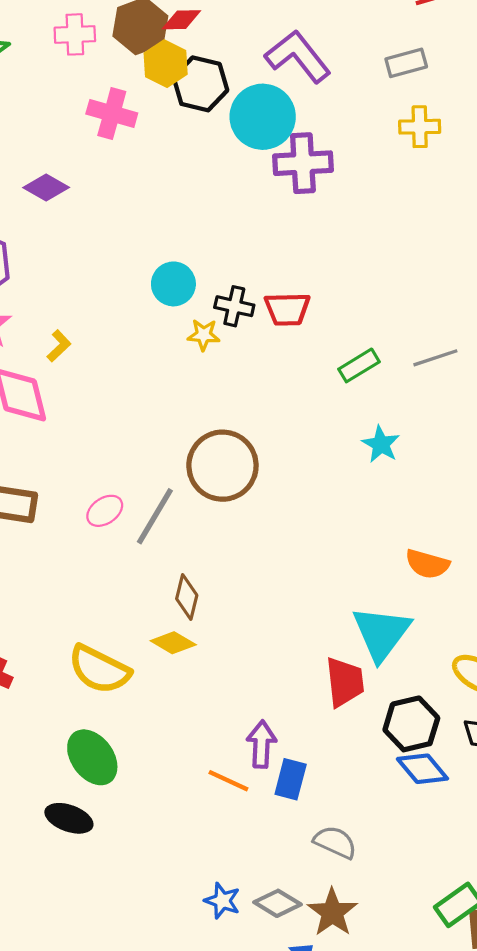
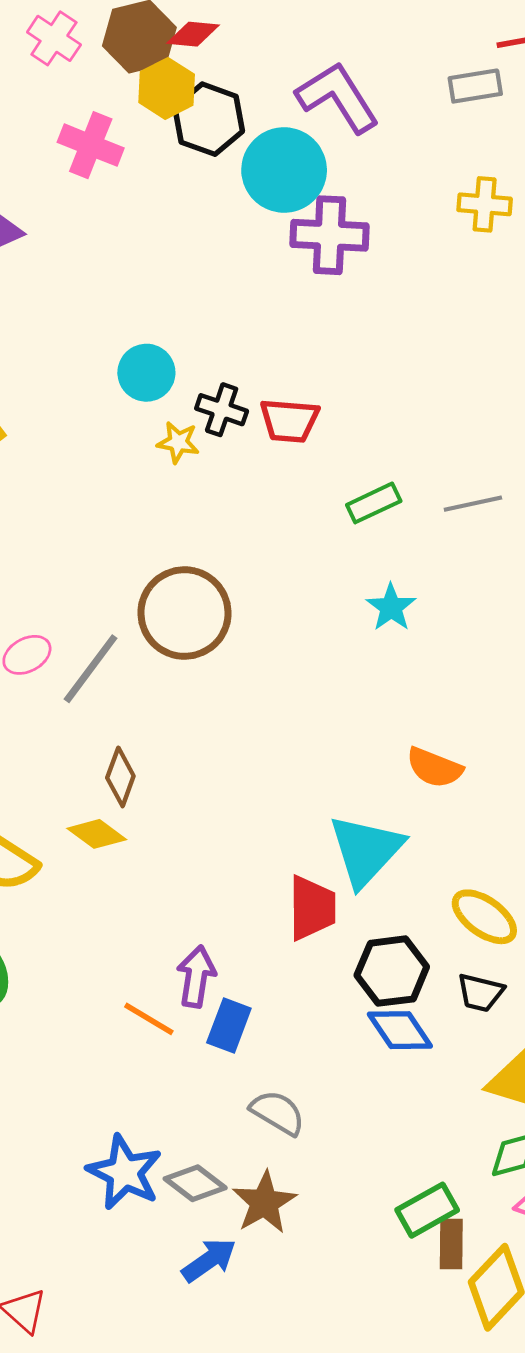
pink cross: (75, 34) -> (54, 38), turned 30
gray rectangle: (406, 63) -> (475, 86), moved
blue star: (222, 901) -> (125, 1172), size x1.6

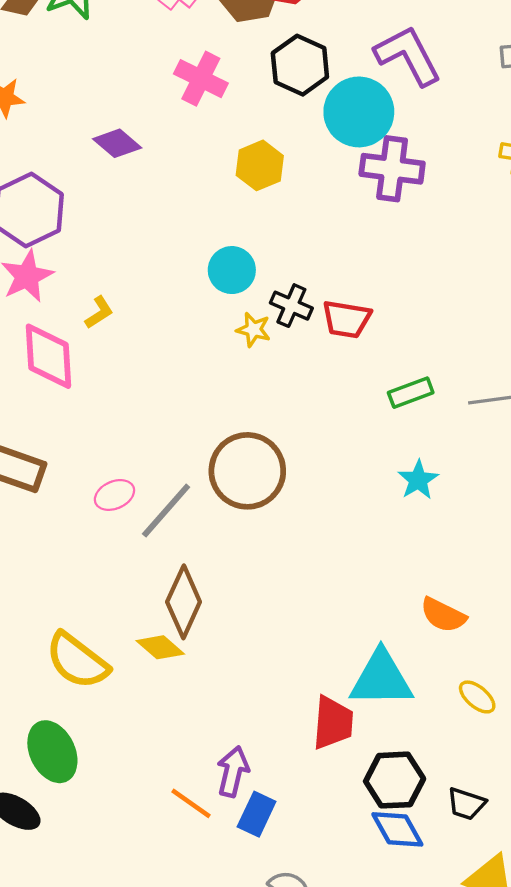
yellow hexagon: (167, 88) -> (260, 165), moved
brown diamond: (120, 777) -> (184, 602), size x1.5
cyan triangle: (366, 850) -> (381, 679), turned 42
yellow ellipse: (484, 917) -> (477, 697), moved, size x0.7

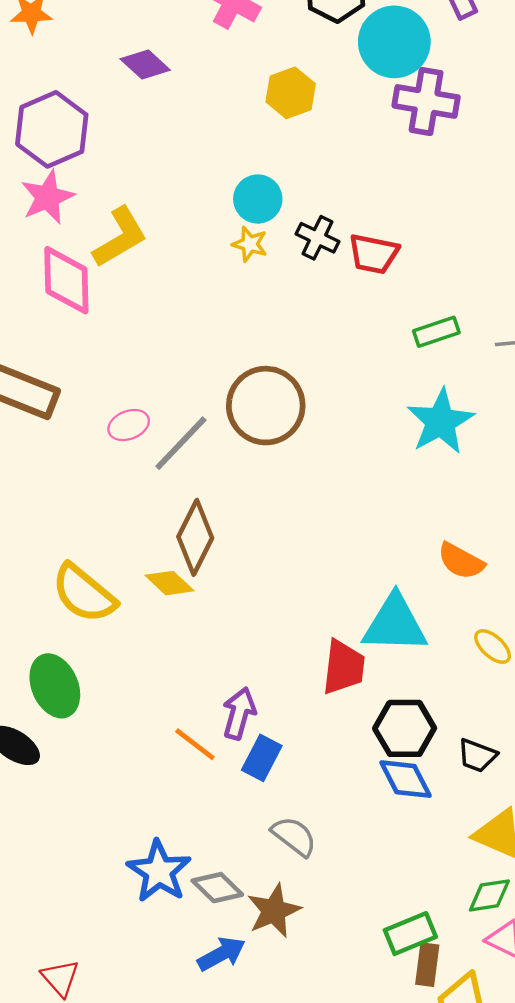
yellow L-shape: (99, 312) -> (120, 237), size x1.8
yellow star: (253, 330) -> (250, 244), moved
cyan star: (418, 480) -> (441, 422), size x1.6

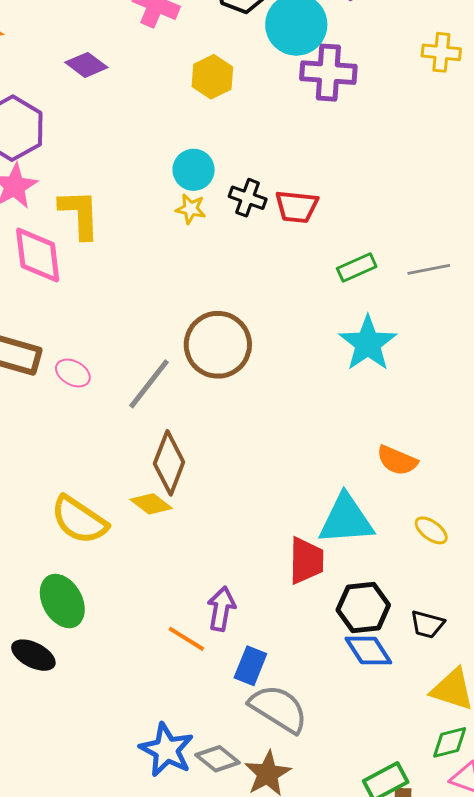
yellow L-shape: (120, 237) -> (80, 214), turned -56
pink ellipse: (129, 425) -> (73, 373), moved, turned 56
blue rectangle: (262, 758) -> (250, 666), moved
gray semicircle: (294, 836) -> (278, 709), size x1.5

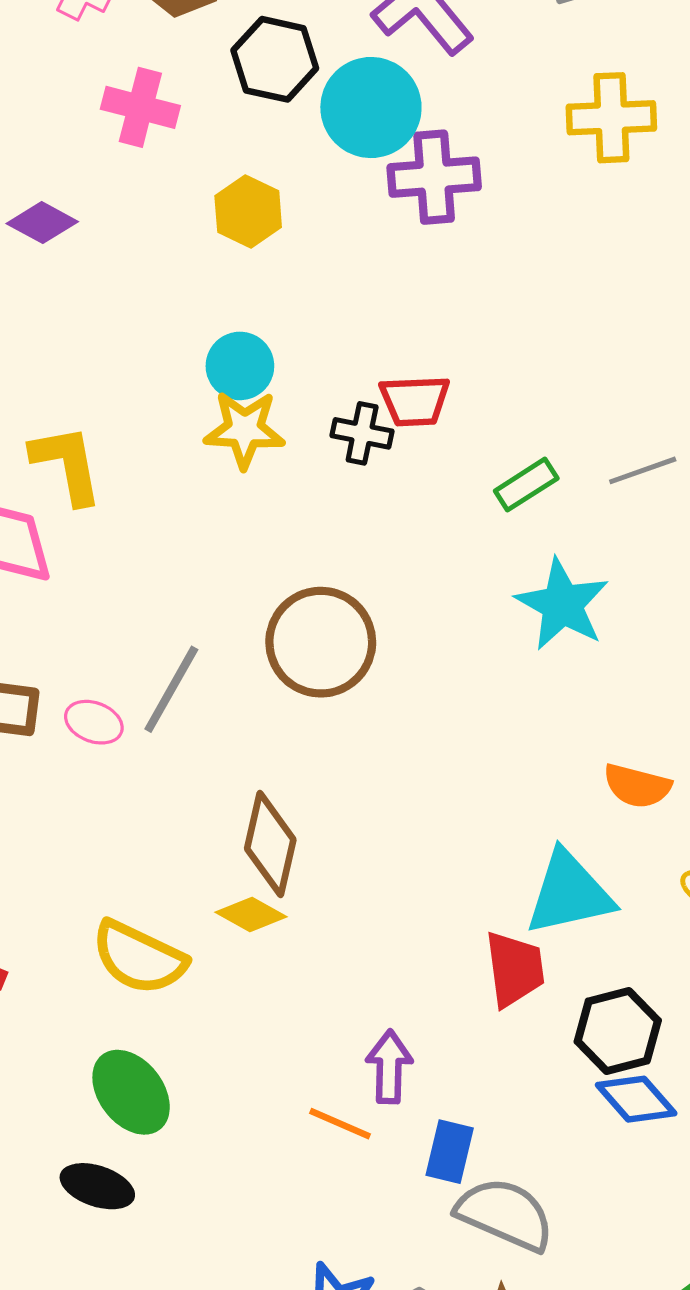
yellow cross: (441, 52) -> (611, 118), size x1.4
black cross: (248, 198) -> (362, 433), moved
yellow star: (191, 209) -> (244, 430), size x1.6
gray line: (149, 384) -> (171, 689), moved

